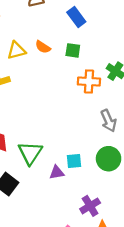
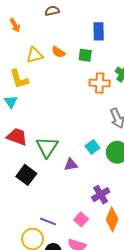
blue rectangle: (76, 17) -> (99, 31), moved, turned 36
cyan square: (74, 161) -> (92, 147), moved, turned -32

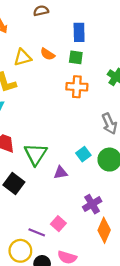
blue rectangle: (99, 31) -> (79, 32), moved
orange cross: (100, 83) -> (77, 87), moved
pink square: (81, 219) -> (58, 224), moved

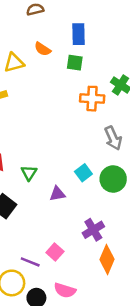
orange semicircle: (48, 54) -> (43, 49), moved
orange cross: (77, 87) -> (92, 99), moved
green triangle: (36, 154) -> (29, 173), size x0.6

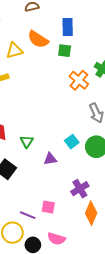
orange semicircle: (43, 49) -> (38, 39), size x1.5
orange cross: (92, 99) -> (79, 80), turned 36
pink square: (55, 252) -> (48, 207), turned -32

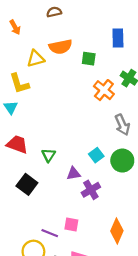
blue rectangle: (68, 27) -> (118, 38), moved
orange semicircle: (38, 39) -> (61, 47), turned -45
purple cross: (80, 189) -> (91, 190), moved

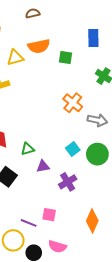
orange cross: (104, 90) -> (73, 103), moved
gray arrow: (122, 125) -> (97, 120), turned -54
green triangle: (49, 155) -> (28, 149), turned 40
purple triangle: (74, 174) -> (43, 166), moved

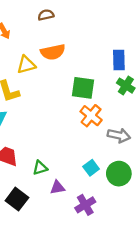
blue rectangle: (93, 38) -> (119, 60), moved
green square: (66, 58) -> (83, 88), moved, size x1.5

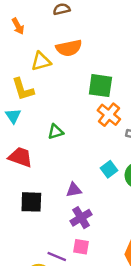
green triangle: (40, 168) -> (56, 132), moved
black square: (17, 199) -> (31, 202), turned -35
purple cross: (85, 205) -> (81, 218), moved

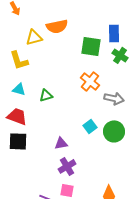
green square: (100, 86) -> (91, 46), moved
cyan triangle: (13, 116) -> (19, 89), moved, turned -40
black square: (31, 202) -> (18, 141), moved

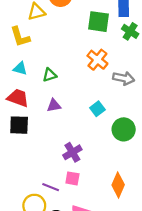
green circle: (114, 131) -> (124, 129), moved
purple triangle: (61, 143) -> (54, 105), moved

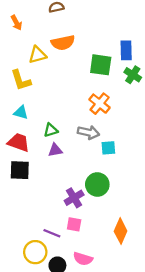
green triangle: (50, 75) -> (51, 130), moved
gray arrow: (124, 78) -> (88, 132), moved
cyan square: (97, 109) -> (108, 148), moved, turned 32
green circle: (124, 129) -> (97, 184), moved

